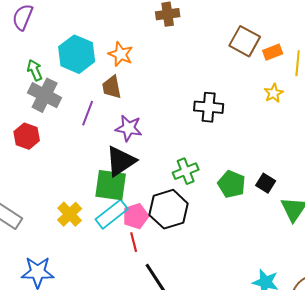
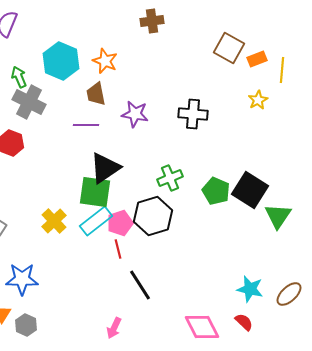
purple line: (88, 113) -> (86, 125), moved, turned 70
purple star: (129, 128) -> (135, 114), moved
black square: (266, 183) -> (250, 190), size x1.8

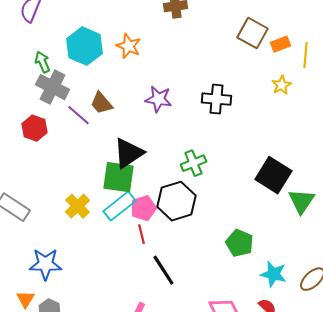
brown trapezoid: (96, 94) -> (101, 103), moved, turned -30
purple line: (86, 125) -> (78, 115), moved, turned 40
green pentagon: (216, 191) -> (239, 243), moved

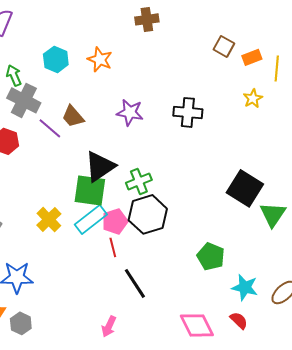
brown square: (252, 33) -> (224, 46), size x0.7
cyan hexagon: (84, 46) -> (56, 59), size x0.7
green cross: (193, 163) -> (139, 181), moved

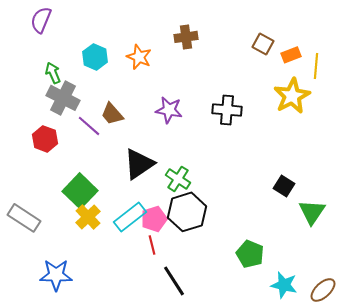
brown cross: (147, 19) -> (186, 37), moved
yellow star: (253, 98) -> (292, 96), size x1.8
green cross: (139, 181) -> (178, 179), turned -35
black square: (245, 188) -> (284, 186), size x0.6
green square: (90, 190) -> (80, 191), moved, turned 36

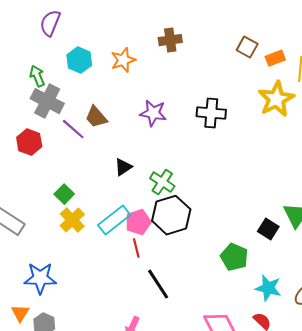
purple semicircle: (41, 20) -> (50, 23), moved
orange star: (139, 57) -> (123, 60), turned 30
black triangle: (139, 164) -> (123, 167), size x0.6
black square: (284, 186) -> (268, 229), moved
green square: (80, 191) -> (64, 194), size x0.6

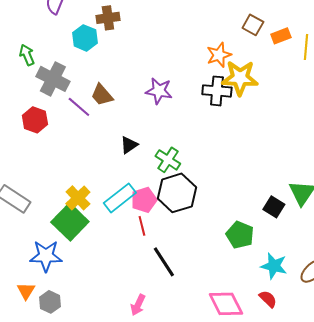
brown cross: (170, 40) -> (108, 18), moved
orange star: (123, 60) -> (219, 55), moved
green arrow: (37, 76) -> (27, 55), moved
yellow star: (276, 99) -> (240, 78), moved, turned 30
green square: (64, 194) -> (70, 222), moved, size x1.8

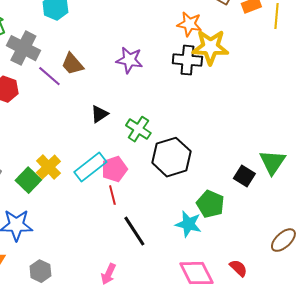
orange star: (219, 55) -> (189, 24), turned 30
black hexagon: (177, 193) -> (171, 157), moved
green square: (70, 222) -> (28, 180), moved, size x0.7
cyan star: (274, 266) -> (188, 224), moved
gray hexagon: (50, 302) -> (40, 271), moved

